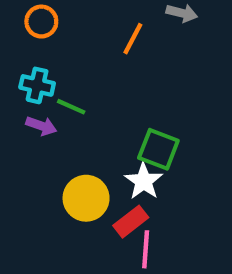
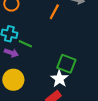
yellow circle: (86, 198) -> (13, 80), moved

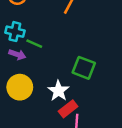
white star: (59, 79) -> (58, 91), moved

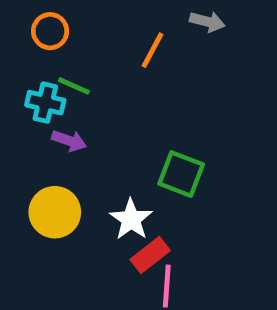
green line: (34, 44) -> (74, 86), moved
purple arrow: (17, 55) -> (69, 141), moved

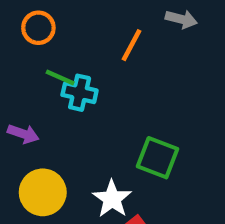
cyan cross: (45, 103) -> (80, 93), moved
purple arrow: (69, 141) -> (23, 134), moved

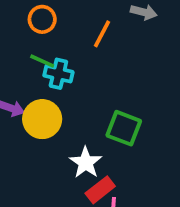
orange circle: (38, 28) -> (42, 19), moved
yellow circle: (43, 192) -> (42, 119), moved

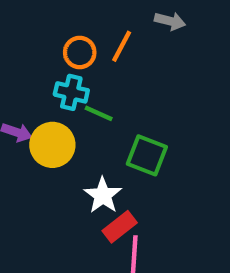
orange circle: (42, 19) -> (80, 52), moved
green line: (42, 61) -> (99, 113), moved

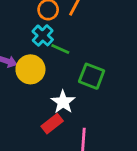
cyan cross: (71, 92) -> (43, 35), turned 30
red rectangle: (120, 227) -> (52, 124), moved

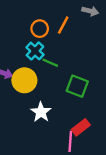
white star: (63, 102) -> (41, 112), moved
red rectangle: (52, 124) -> (81, 127), moved

